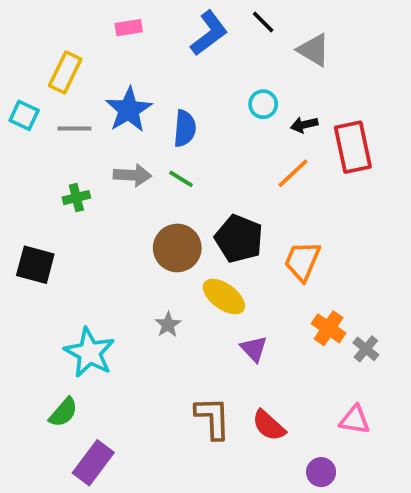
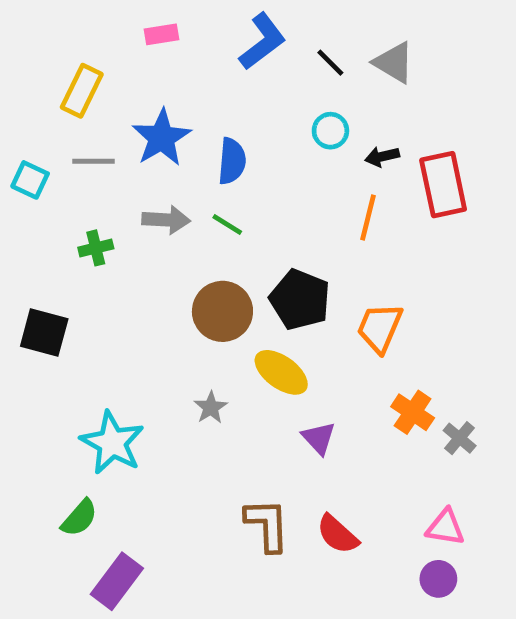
black line: (263, 22) -> (330, 63), moved
cyan square: (24, 115) -> (30, 180), moved
orange line: (293, 173) -> (368, 217), turned -33
purple circle: (321, 472) -> (438, 579), moved

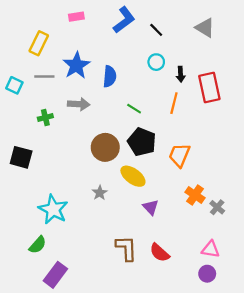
gray triangle: (394, 63) -> (205, 28), moved
black arrow: (382, 156) -> (181, 74), turned -80
green line: (227, 225) -> (134, 109), moved

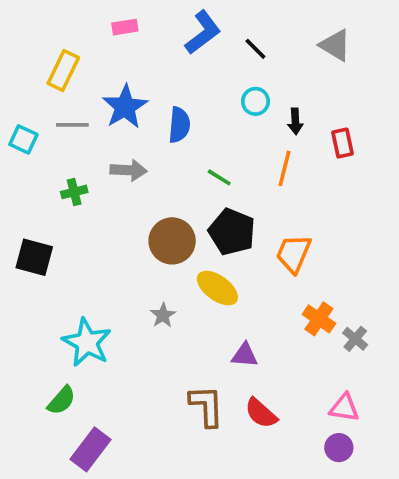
red rectangle: (209, 88) -> (342, 143), size x0.6
purple triangle: (151, 207) -> (245, 355), moved, turned -42

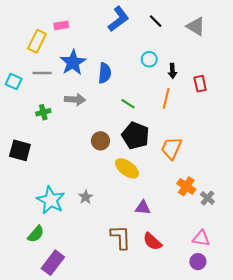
pink rectangle: (125, 27) -> (61, 25), moved
black line: (255, 49) -> (156, 21), moved
brown circle: (172, 241) -> (100, 141), size x0.7
gray star: (163, 315) -> (86, 197), moved

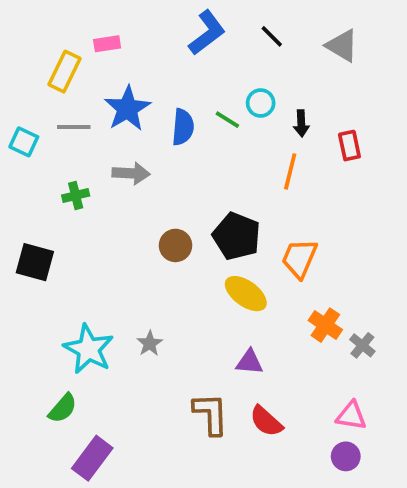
green line: (128, 104) -> (227, 120), moved
yellow ellipse: (127, 168) -> (246, 294), moved

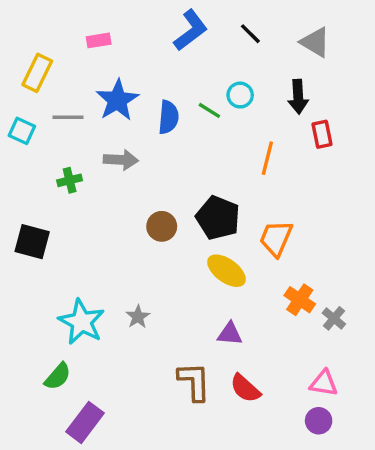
yellow rectangle: (64, 72) -> (37, 73), moved
black arrow: (301, 123) -> (298, 97), moved, size x1.4

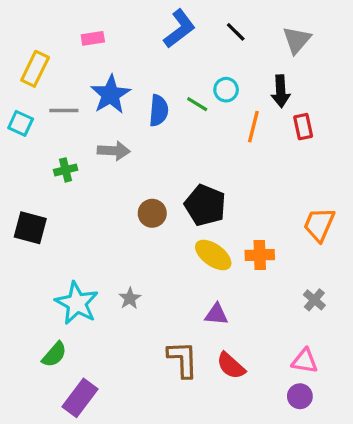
gray triangle: (315, 42) -> (297, 40), turned 40
orange line: (267, 158) -> (253, 127), moved
orange trapezoid: (276, 238) -> (319, 225), moved
orange cross: (300, 300) -> (260, 255), moved, turned -36

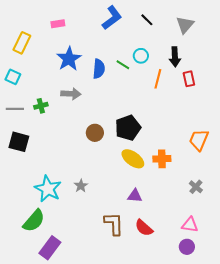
gray line: (64, 111) -> (15, 109), moved
black pentagon: (205, 205) -> (128, 128), turned 30
green semicircle: (54, 355) -> (34, 221), size x1.4

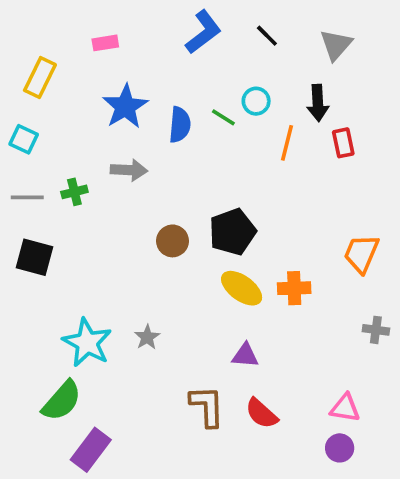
gray cross: (196, 187) -> (376, 330), moved, turned -32

